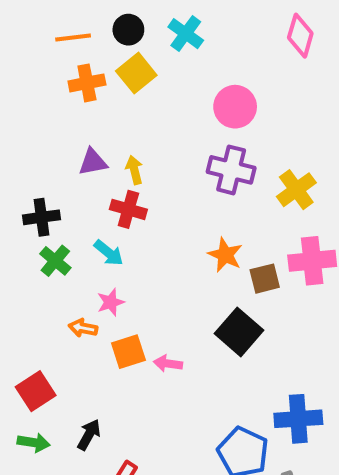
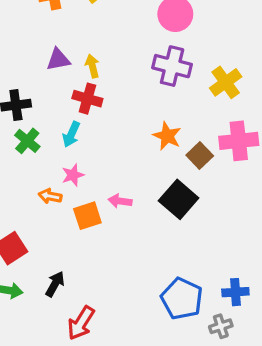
cyan arrow: (109, 253) -> (71, 134), turned 75
brown square: (265, 279) -> (200, 156), turned -30
pink arrow: (168, 363) -> (120, 201), moved
blue cross: (298, 419) -> (235, 292), moved, size x0.7

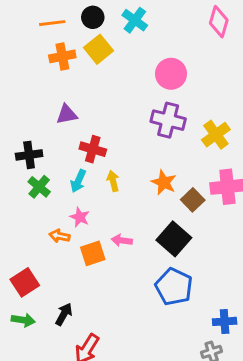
yellow arrow: (92, 66) -> (113, 181), moved
pink star: (73, 175) -> (80, 217), turned -30
blue pentagon: (182, 299) -> (174, 287), moved

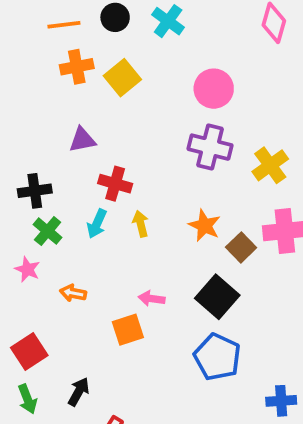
yellow square: (99, 49) -> (122, 78), moved
pink star: (80, 217) -> (27, 269), moved
orange square: (93, 253) -> (128, 330), moved
green arrow: (23, 320) -> (27, 399), turned 60

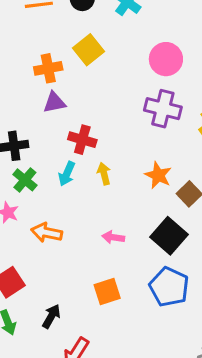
orange cross: (77, 67) -> (48, 68), moved
orange arrow: (73, 293) -> (47, 233), size x1.4
orange square: (128, 330) -> (107, 291), moved

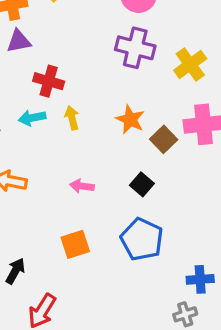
cyan arrow: (67, 174) -> (32, 118), turned 55
black square: (169, 236) -> (142, 184), size x0.6

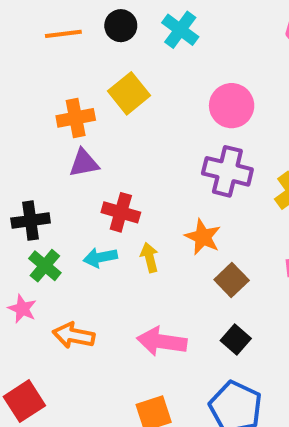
orange star: (130, 119) -> (203, 237), moved
brown square: (164, 139) -> (232, 280), moved
pink arrow: (82, 186) -> (162, 342), size x1.6

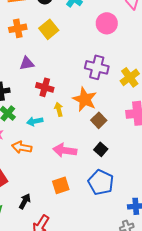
pink circle: (232, 106) -> (107, 23), moved
orange cross: (76, 118) -> (18, 28), moved
orange star: (203, 237) -> (85, 99), size x1.4
cyan arrow: (100, 257) -> (35, 121), moved

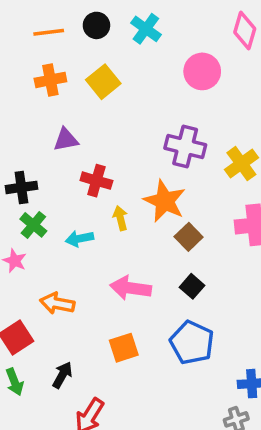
orange arrow: (22, 147) -> (57, 303), moved

